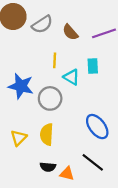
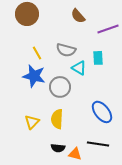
gray semicircle: (42, 24) -> (66, 50), moved, turned 48
brown semicircle: (70, 32) -> (78, 16), moved
yellow line: (55, 60) -> (37, 53), moved, turned -32
black line: (93, 162) -> (98, 144), turned -30

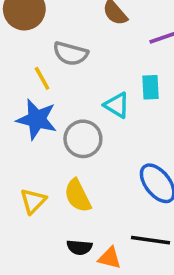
gray semicircle: (66, 50) -> (71, 54), moved
yellow semicircle: (57, 119) -> (78, 196), turned -30

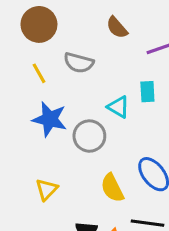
yellow line: (42, 78) -> (39, 73), moved
yellow semicircle: (78, 196) -> (112, 188), moved

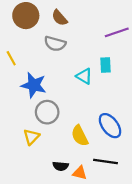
brown semicircle: (117, 28) -> (59, 18), moved
yellow line: (39, 73) -> (11, 58), moved
gray circle: (89, 136) -> (47, 112), moved

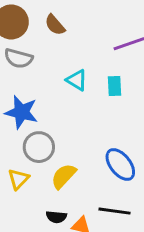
gray semicircle: (55, 44) -> (19, 58), moved
cyan triangle: (84, 76) -> (77, 80), moved
yellow semicircle: (80, 136) -> (64, 176), moved, turned 70

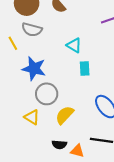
cyan rectangle: (115, 86) -> (85, 69), moved
yellow triangle: (19, 179) -> (32, 117), turned -42

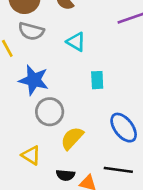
cyan triangle: (74, 45) -> (76, 42), moved
yellow triangle: (32, 117) -> (31, 155), moved

